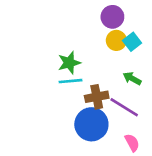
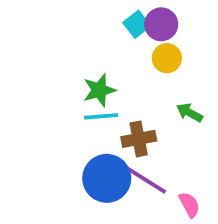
cyan square: (132, 42) -> (137, 24), moved
purple line: (124, 107) -> (146, 180), moved
blue circle: (91, 124) -> (107, 178), moved

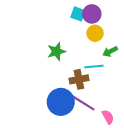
cyan square: (137, 24) -> (78, 14), turned -32
green arrow: (189, 113) -> (110, 51), moved, turned -56
cyan line: (101, 116) -> (94, 66), moved

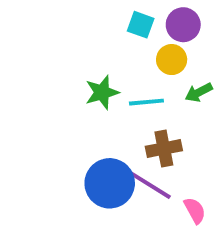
purple circle: (92, 14) -> (183, 25), moved
cyan line: (94, 66) -> (146, 102), moved
brown cross: (79, 79) -> (164, 149), moved

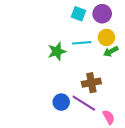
yellow circle: (172, 60) -> (106, 37), moved
cyan line: (146, 102) -> (82, 43), moved
blue circle: (110, 183) -> (61, 102), size x0.6

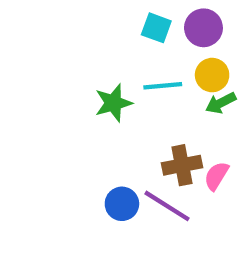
pink semicircle: (109, 117) -> (216, 176), moved, turned -120

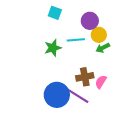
cyan square: (156, 28) -> (55, 13), moved
purple circle: (203, 28) -> (90, 21), moved
blue circle: (122, 204) -> (57, 95), size x1.6

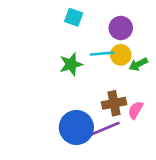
yellow circle: (99, 35) -> (121, 55), moved
purple line: (78, 96) -> (105, 129), turned -55

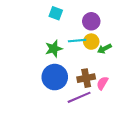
blue circle: (76, 127) -> (55, 77), moved

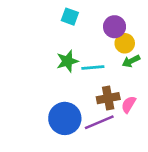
cyan line: (77, 41) -> (93, 67), moved
yellow circle: (91, 42) -> (125, 43), moved
blue circle: (55, 77) -> (65, 118), moved

